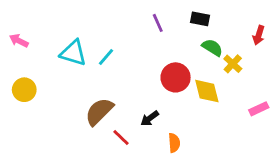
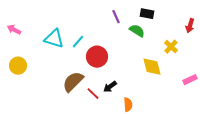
green semicircle: (212, 47) -> (137, 31), moved
red circle: (176, 77) -> (97, 57), moved
red line: (121, 137) -> (93, 94), moved

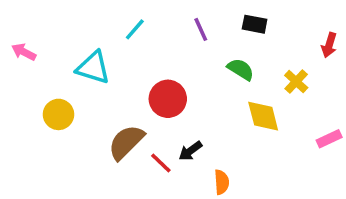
green semicircle: (137, 31) -> (241, 69), moved
cyan line: (78, 42) -> (135, 29), moved
yellow circle: (18, 66) -> (58, 114), moved

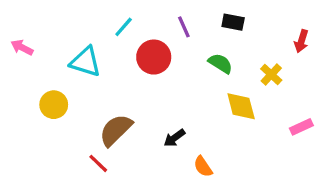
red circle: (168, 99) -> (154, 57), moved
red line: (161, 163) -> (98, 163), moved
orange semicircle: (222, 182) -> (203, 167), turned 150

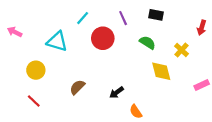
brown semicircle: (116, 130) -> (77, 87), size x0.7
red line: (98, 163) -> (34, 101), moved

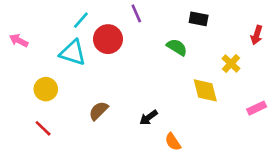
cyan line: (83, 18) -> (81, 20), moved
purple line: (123, 18) -> (136, 13), moved
red circle: (103, 38) -> (108, 39), moved
green semicircle: (147, 43) -> (177, 47), moved

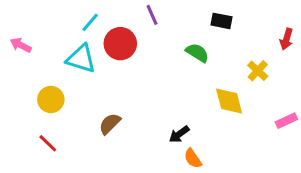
black arrow: (149, 118) -> (179, 134), moved

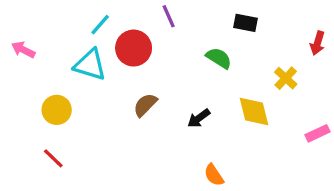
brown semicircle: (110, 124) -> (145, 105), moved
black arrow: (179, 134) -> (199, 118), moved

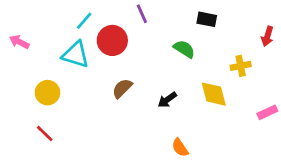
yellow cross: (286, 78) -> (241, 66), turned 36

